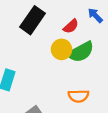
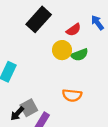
green semicircle: (81, 52) -> (79, 55), size x0.7

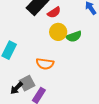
red semicircle: (74, 30) -> (54, 12), moved
orange semicircle: (72, 95) -> (45, 64), moved

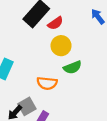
green semicircle: (74, 36) -> (72, 67), moved

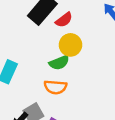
green semicircle: (72, 67) -> (59, 63), moved

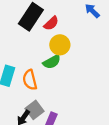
orange semicircle: (55, 87) -> (30, 80), moved, turned 78

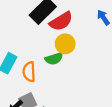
red semicircle: (51, 23) -> (61, 21), size x1.5

